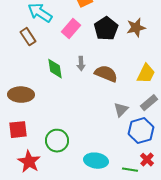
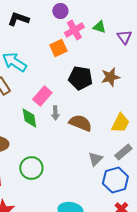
pink rectangle: (71, 29) -> (42, 96), moved
black pentagon: (106, 29) -> (80, 78), turned -30
green circle: (57, 141) -> (31, 168), moved

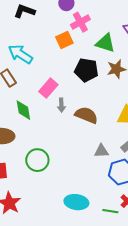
green triangle: (99, 27) -> (105, 43), moved, size x1.5
green diamond: (29, 118) -> (23, 110), moved
gray triangle: (95, 159) -> (101, 151), turned 42

